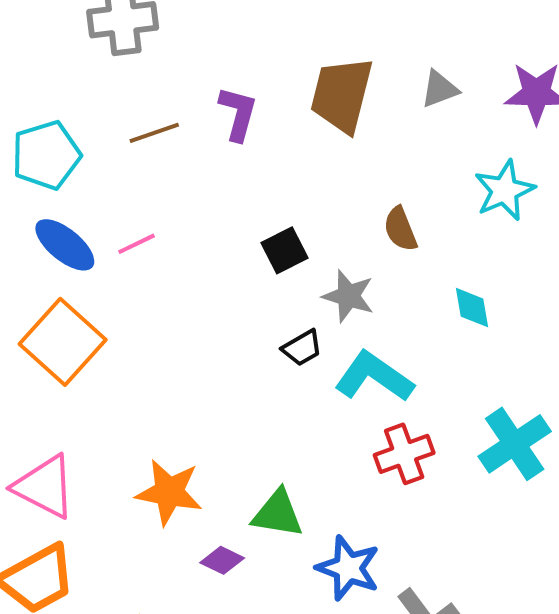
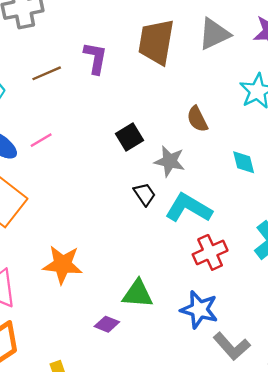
gray triangle: (440, 89) -> (214, 34), size x1.4
black trapezoid: (302, 348) -> (145, 194), turned -90
orange star: (169, 492) -> (63, 265), moved
blue star: (348, 568) -> (199, 310), moved

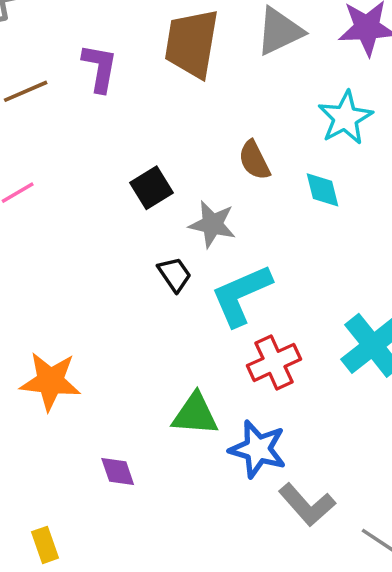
cyan diamond: (244, 162) -> (323, 190), moved
cyan L-shape: (189, 208) -> (241, 295), turned -54
green triangle: (138, 294) -> (195, 414), moved
purple diamond: (107, 324) -> (118, 472), turned 50

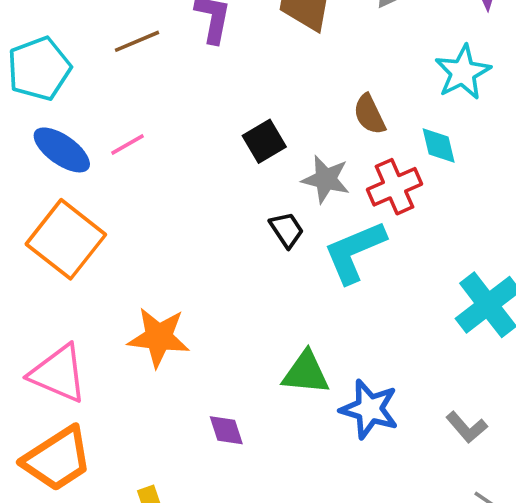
red cross: (274, 362) -> (394, 187), moved
gray L-shape: (307, 505) -> (467, 427), moved, size x0.7

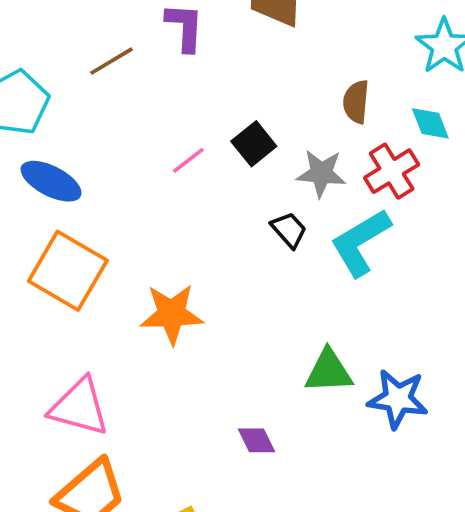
brown semicircle: (369, 114) -> (356, 102), turned 39
pink line: (128, 145) -> (188, 160), moved
orange star: (159, 337) -> (172, 314), moved

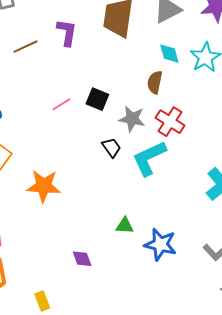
cyan diamond: (430, 123) -> (169, 54), moved
black square: (254, 144) -> (97, 99), turned -35
red cross: (392, 171) -> (170, 122), turned -32
green triangle: (329, 371) -> (125, 226), size x0.7

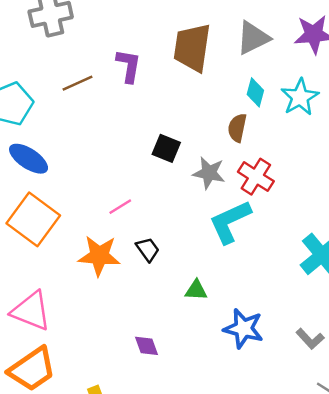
cyan diamond: (169, 54) -> (255, 92), turned 30
pink line: (61, 104) -> (120, 207), moved
black trapezoid: (111, 147) -> (148, 249), moved
green triangle: (125, 226) -> (196, 290), moved

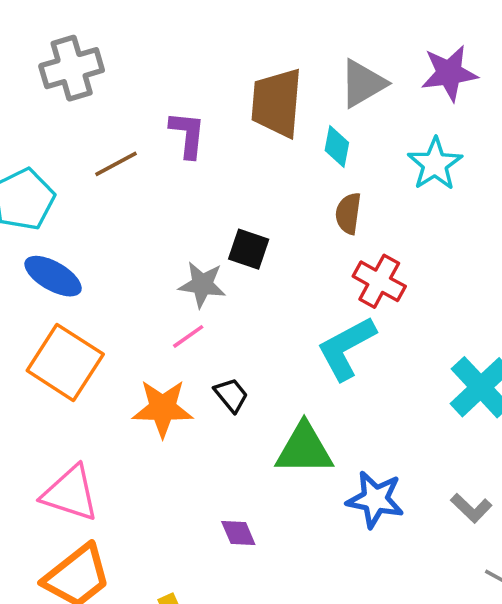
cyan diamond: (255, 92) -> (337, 147), moved
gray star: (209, 173) -> (202, 285), moved
green triangle: (196, 290) -> (304, 449), size x1.8

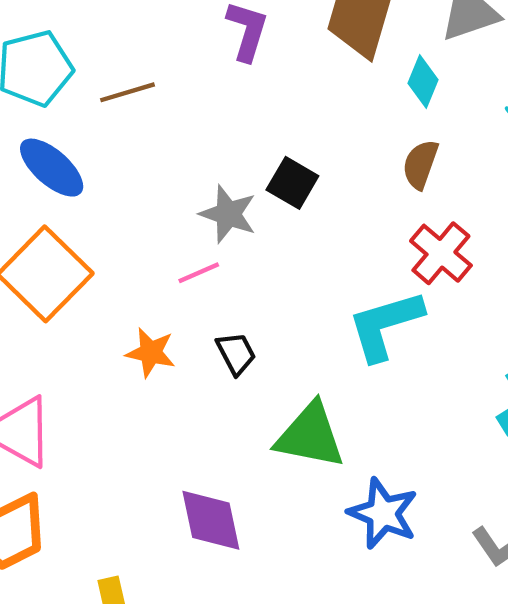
brown line: (116, 164) -> (128, 92), moved
orange star: (163, 408) -> (151, 353), size x0.7
purple diamond: (238, 533) -> (211, 520), size x1.6

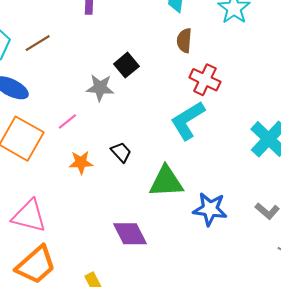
black square: (292, 183) -> (126, 65), turned 35
pink line: (199, 273) -> (67, 121), moved

